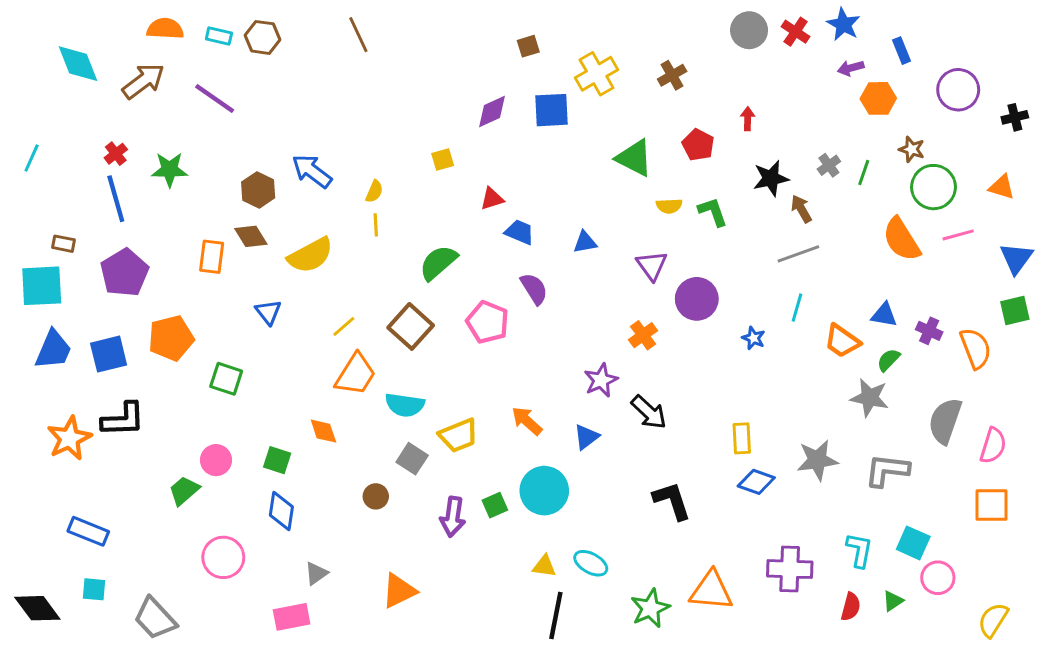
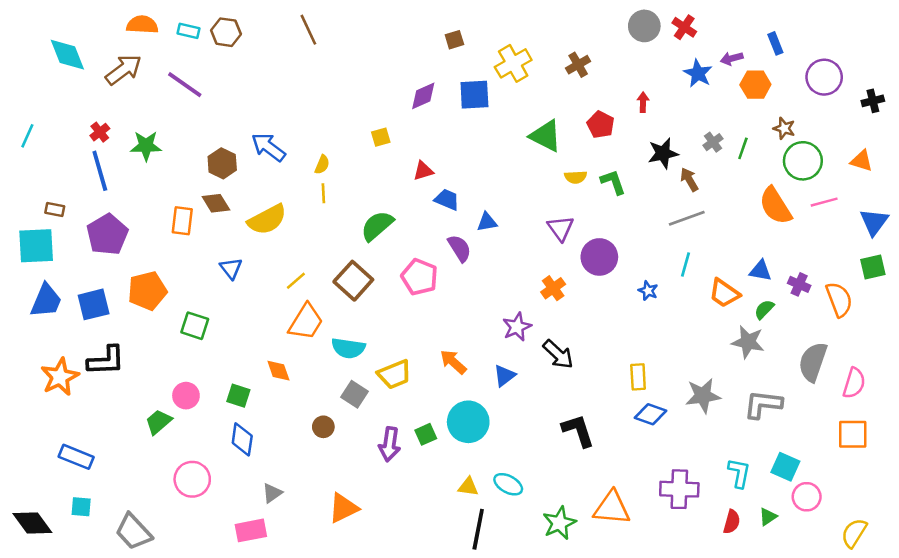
blue star: (843, 24) -> (698, 73), moved
blue triangle: (585, 242) -> (487, 222), moved

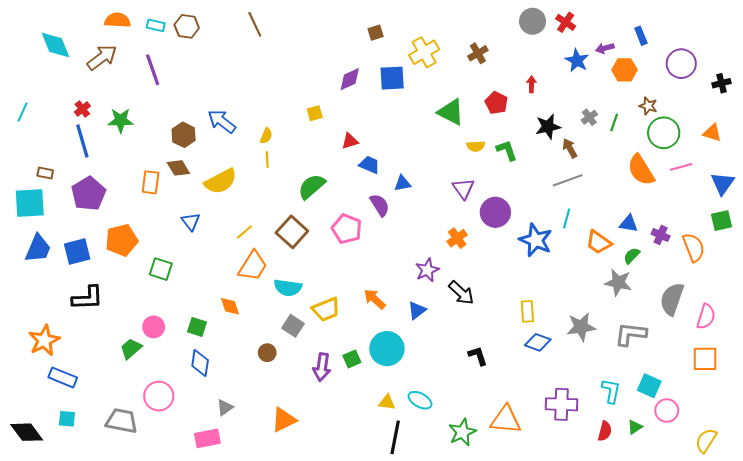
purple line: (185, 85) -> (153, 70), turned 36
blue star: (648, 291) -> (536, 240), size x2.0
orange star: (60, 377) -> (44, 340), moved
black L-shape: (578, 431) -> (478, 356), size x0.7
gray trapezoid: (134, 532) -> (122, 421), moved, turned 144

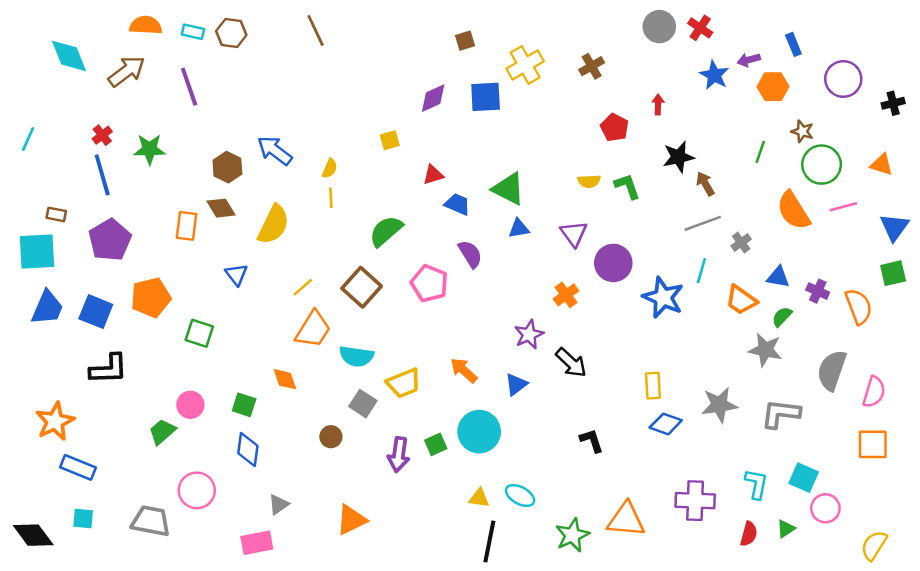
green triangle: (451, 112) -> (509, 189), moved
gray cross: (589, 117) -> (741, 243), moved
yellow semicircle: (221, 181) -> (273, 225), turned -36
blue triangle: (402, 183) -> (519, 228), moved
blue square: (77, 252) -> (96, 312), turned 36

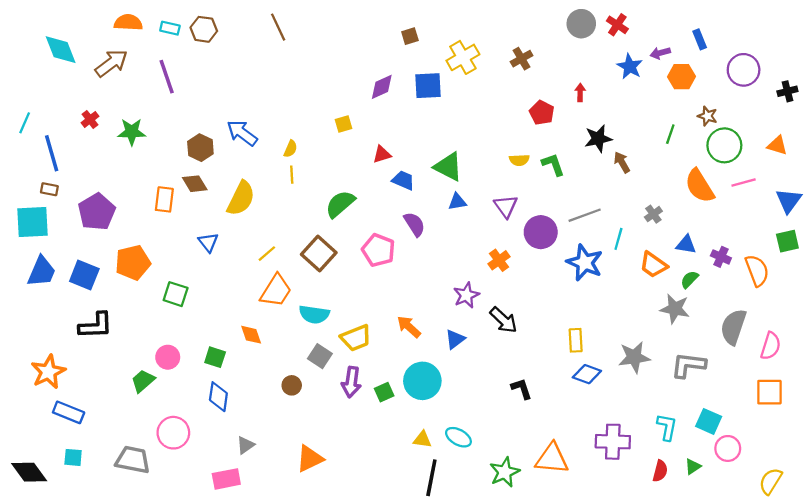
blue line: (102, 175) -> (52, 153), moved
gray line: (703, 223) -> (585, 215), moved
purple arrow: (399, 455) -> (351, 382), moved

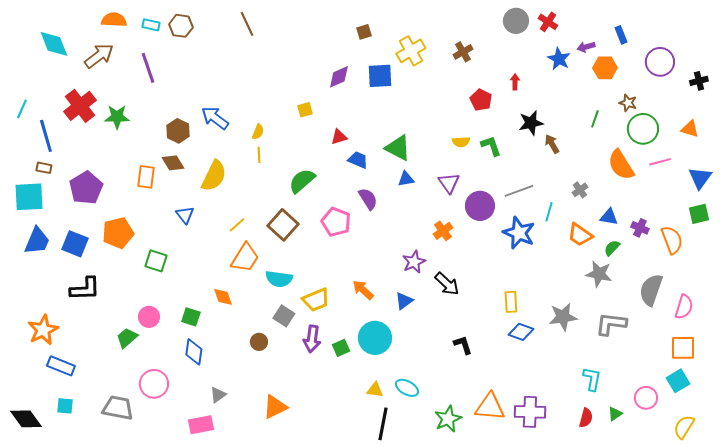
red cross: (90, 119) -> (80, 106), size x2.0
cyan square: (709, 421) -> (678, 381), moved, turned 35
purple cross: (613, 442) -> (530, 412), moved

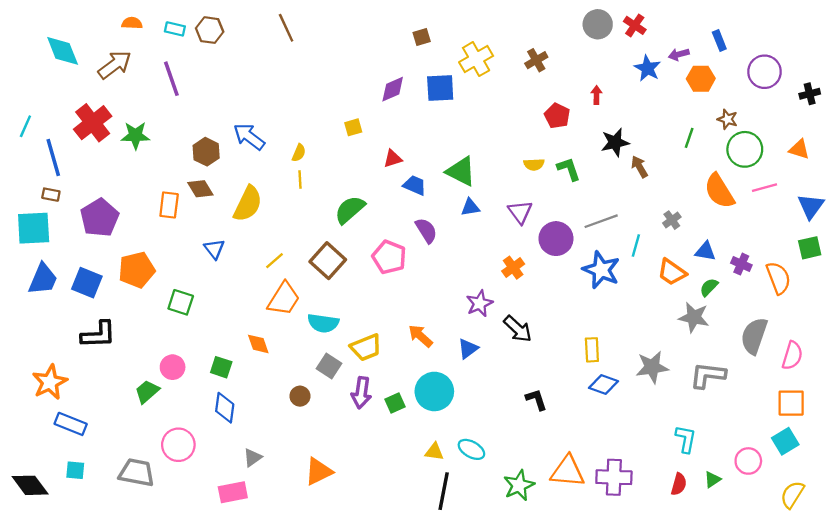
orange semicircle: (114, 20) -> (132, 23), size x0.7

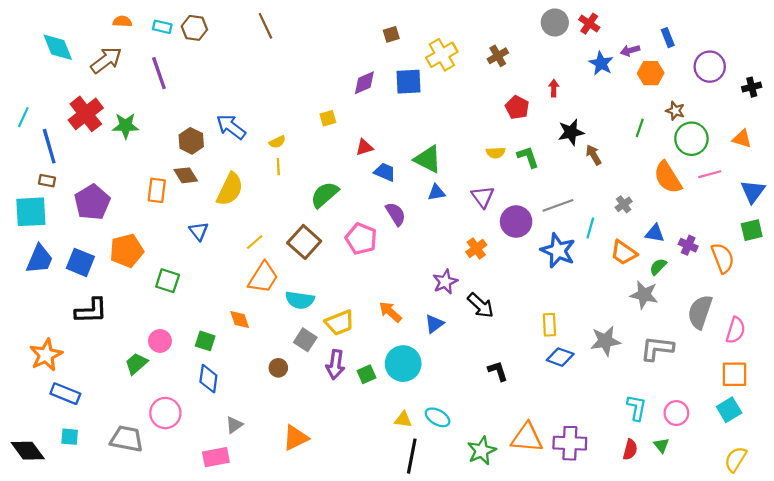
yellow semicircle: (299, 153) -> (277, 142), turned 42
pink circle: (748, 461) -> (676, 413), moved
green triangle: (712, 480) -> (661, 445), turned -35

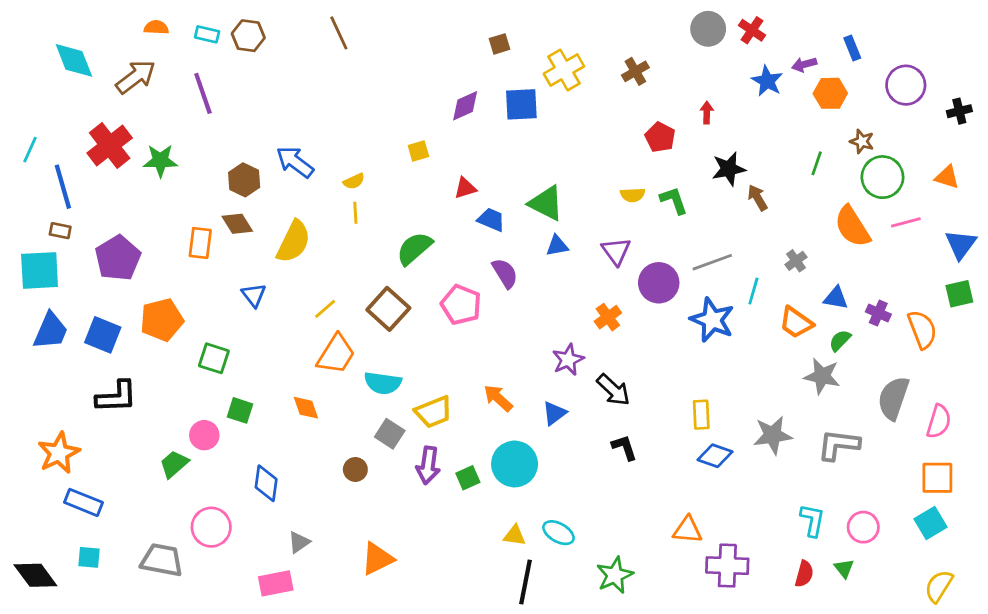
green square: (205, 341) -> (240, 410), moved
black L-shape: (498, 371) -> (624, 448), moved
orange triangle: (527, 438) -> (688, 530), moved, size x0.7

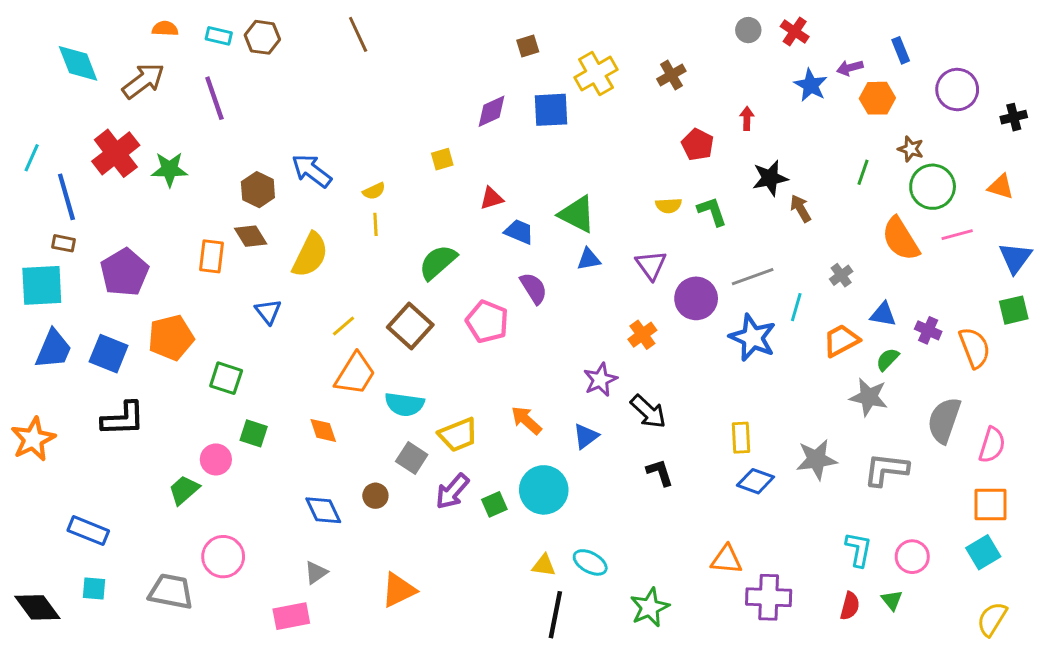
gray circle: (708, 29) -> (748, 30), size x0.7
orange trapezoid: (796, 323) -> (841, 340), turned 117
orange star: (59, 453) -> (33, 439), moved
purple arrow: (428, 465) -> (452, 491), turned 33
blue diamond: (266, 483) -> (323, 510), moved, turned -33

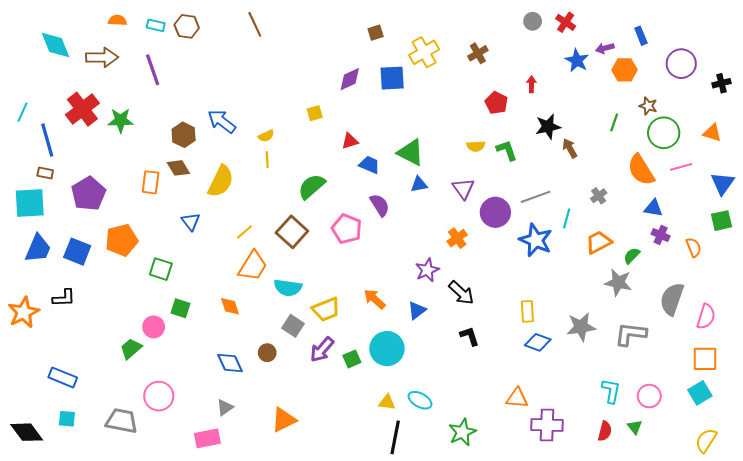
brown arrow: (143, 81) -> (102, 57), turned 36
blue triangle: (883, 314) -> (653, 208), moved
orange semicircle: (975, 348) -> (694, 247), size x0.7
black L-shape: (123, 419) -> (64, 298), moved, size x0.7

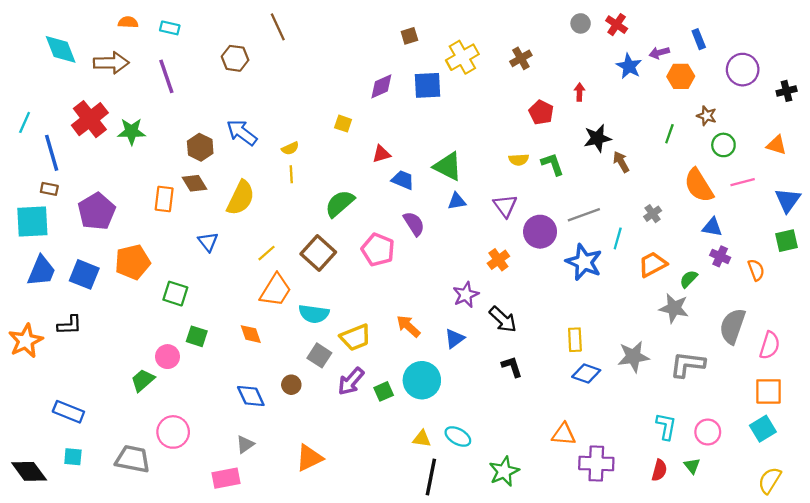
brown hexagon: (187, 26) -> (235, 58), moved
yellow square: (315, 113) -> (343, 124), turned 35
green circle: (664, 133) -> (723, 145), size x0.7

